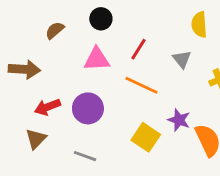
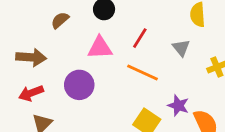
red arrow: (47, 107) -> (31, 93), moved
purple circle: (88, 108) -> (79, 85), moved

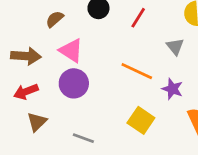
red line: (140, 38) -> (138, 18), moved
pink triangle: (100, 48) -> (71, 51), moved, turned 36
purple star: (178, 106) -> (172, 89), moved

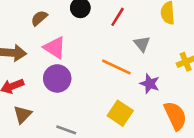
gray triangle: (175, 46) -> (142, 44), moved

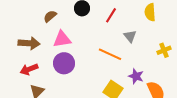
pink triangle: (55, 48) -> (62, 39), turned -42
purple star: (150, 84) -> (136, 76), moved

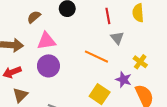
red line: (111, 15) -> (108, 16), moved, turned -42
yellow cross: (164, 50) -> (140, 62), moved, turned -32

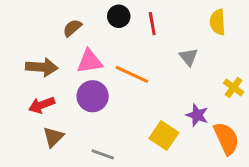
red line: (108, 16) -> (152, 24), moved
orange line: (96, 57) -> (132, 74), moved
yellow cross: (140, 62) -> (234, 88), moved

